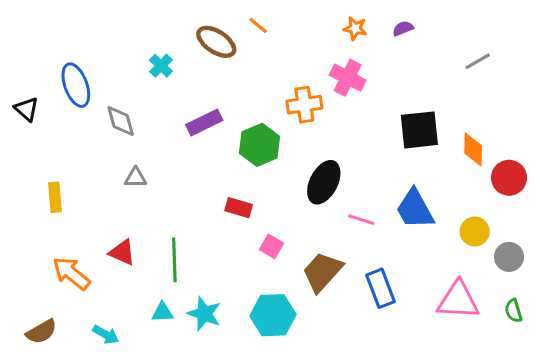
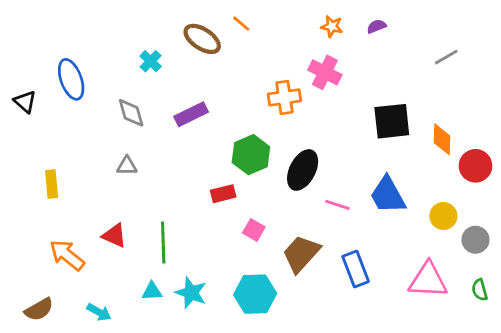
gray diamond: (121, 121) -> (131, 113), moved
green hexagon: (260, 145) -> (251, 155), moved
red rectangle: (239, 208) -> (223, 194), turned -30

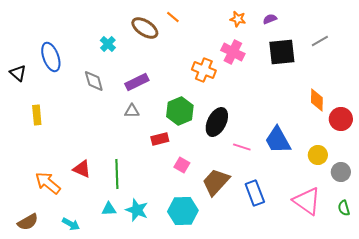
orange cross: (284, 97) -> (204, 70), turned 30
black square: (392, 121) -> (282, 52), moved
gray triangle: (127, 166) -> (132, 111), moved
yellow rectangle: (52, 184) -> (37, 115), moved
pink triangle: (428, 280) -> (307, 201), turned 32

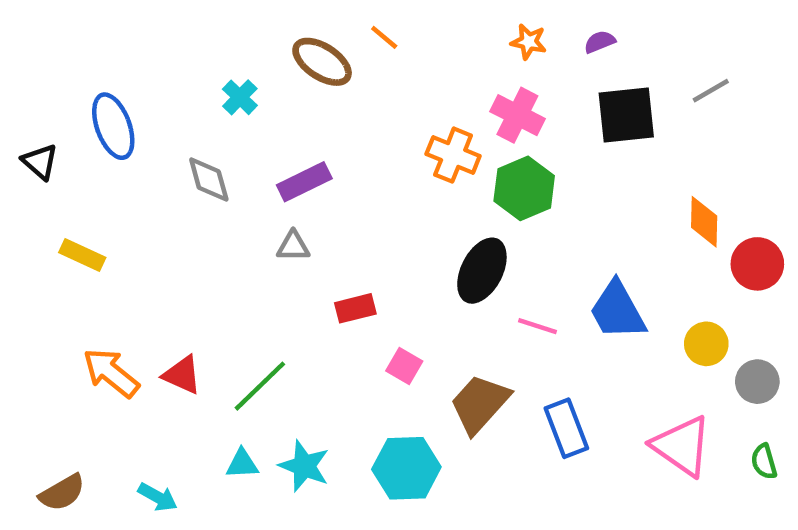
green hexagon: (180, 111) -> (524, 188), moved
yellow rectangle: (37, 115) -> (82, 255), turned -60
green line: (117, 174) -> (260, 386), turned 48
orange arrow: (48, 183) -> (111, 373), moved

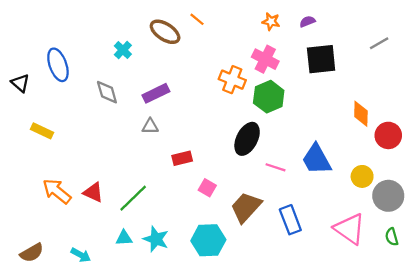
gray line: (711, 91) -> (379, 43), moved
gray circle: (757, 382) -> (388, 196), size x1.4

